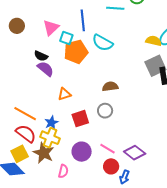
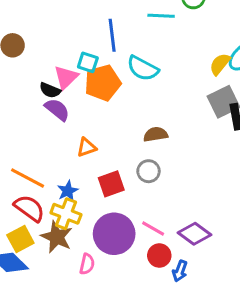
pink triangle: (51, 28) -> (66, 77), moved
yellow semicircle: (154, 41) -> (220, 64), turned -63
purple circle: (82, 152) -> (114, 234), size x1.4

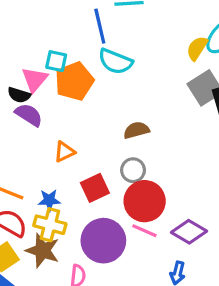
blue line: (112, 35) -> (100, 26), moved
blue star: (68, 191) -> (49, 200), turned 30
red circle: (159, 255) -> (145, 201), moved, size x1.6

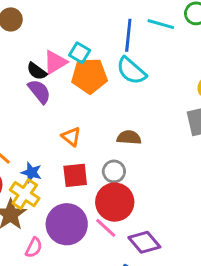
orange triangle: (64, 152) -> (71, 137), moved, turned 45

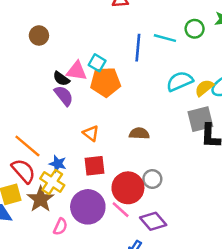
pink triangle: (55, 62) -> (77, 71), turned 40
cyan semicircle: (131, 71) -> (180, 81), moved, turned 116
gray circle: (114, 171) -> (152, 179), moved

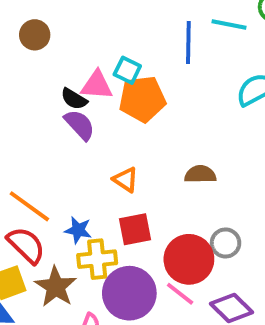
yellow cross: (52, 182) -> (97, 259), moved, turned -35

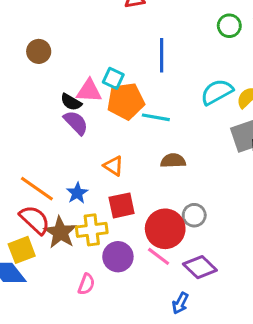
cyan line: (229, 24) -> (156, 117), moved
blue star: (78, 230) -> (77, 193), moved, turned 30
brown star: (56, 287) -> (60, 232), moved
purple circle: (129, 293) -> (118, 257), size x0.7

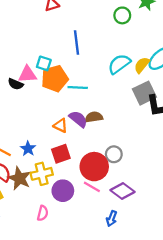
purple semicircle: (76, 123) -> (78, 119), moved
orange triangle: (113, 166) -> (61, 126), moved

